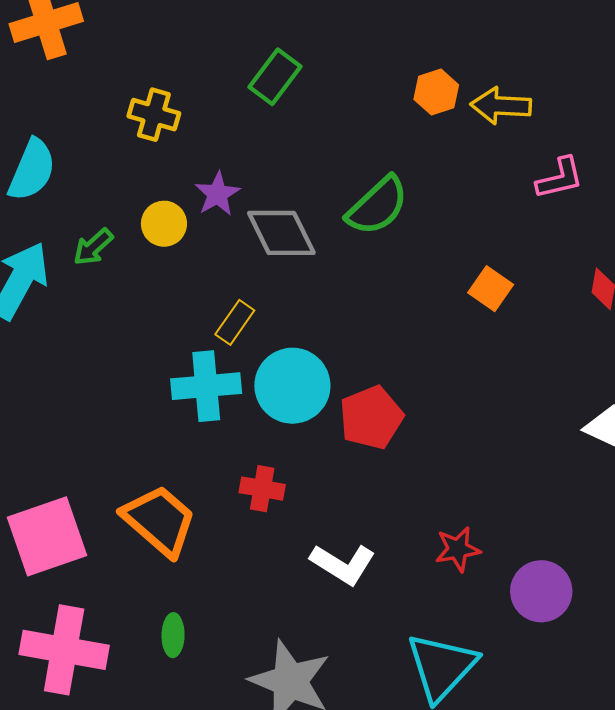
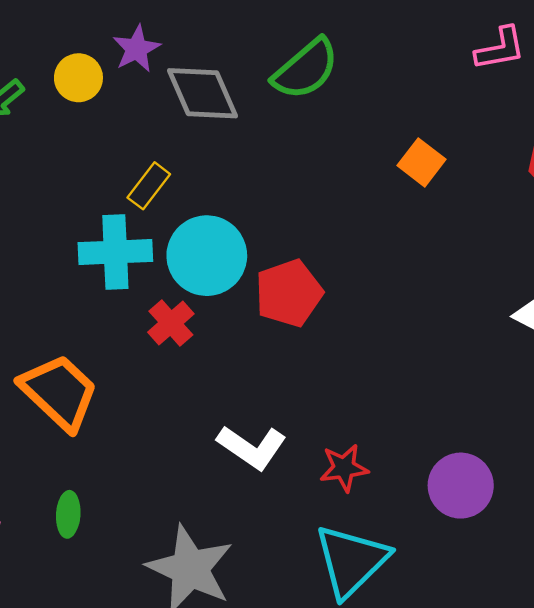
red cross: (262, 489) -> (171, 323), moved, turned 36
red star: (458, 549) -> (344, 468), moved

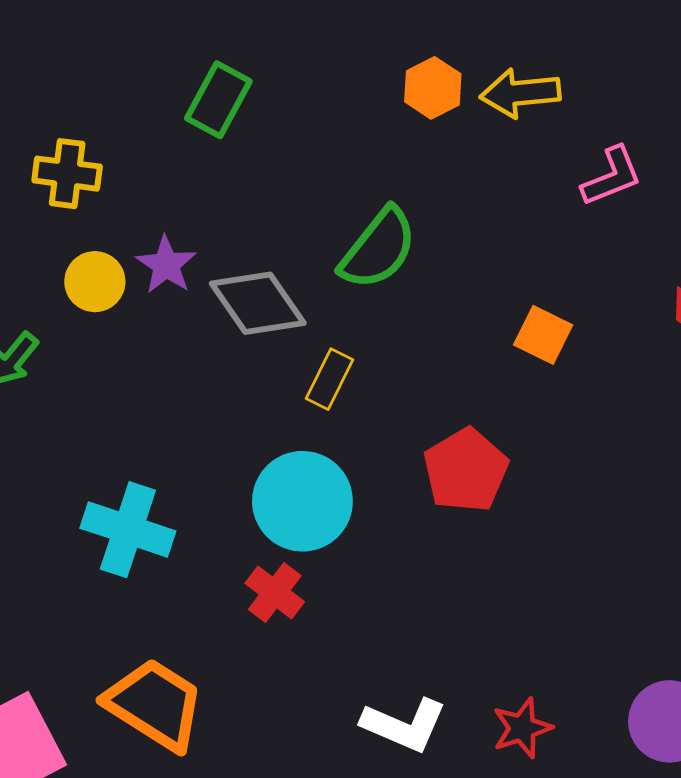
yellow circle: (78, 78) -> (95, 282), moved
yellow rectangle: (149, 186) -> (330, 379), moved
cyan cross: (115, 252) -> (128, 530), moved, turned 32
red pentagon: (289, 293) -> (466, 470), moved

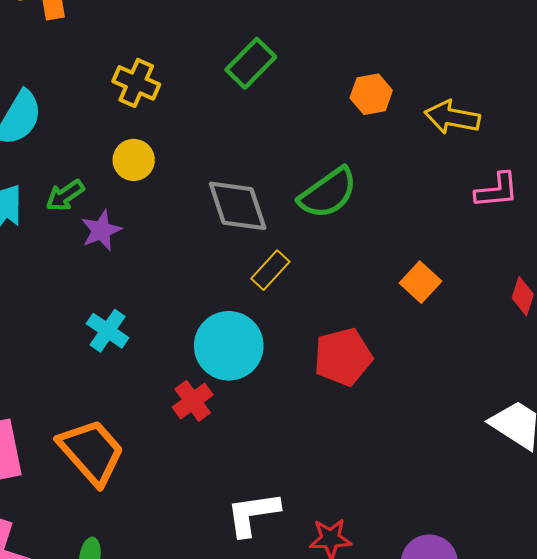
orange hexagon: (433, 88) -> (371, 94), moved
purple star: (166, 265) -> (101, 230), moved
cyan cross: (128, 530) -> (108, 331), size x0.7
white L-shape: (404, 725) -> (253, 514), turned 132

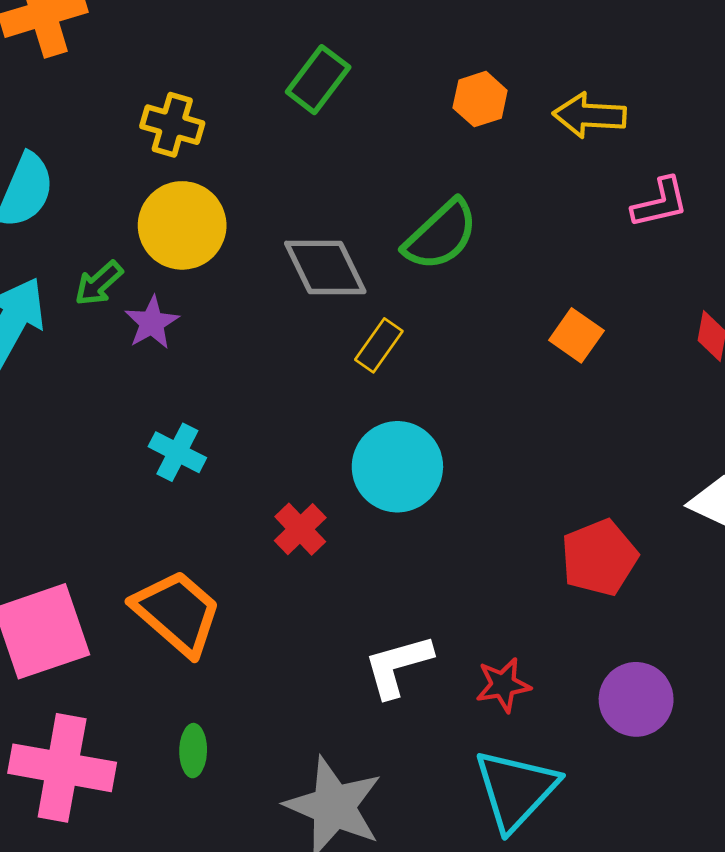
yellow circle: (134, 160) -> (182, 225), size x1.6
cyan circle: (229, 346) -> (397, 467), moved
red pentagon: (343, 357) -> (599, 558), moved

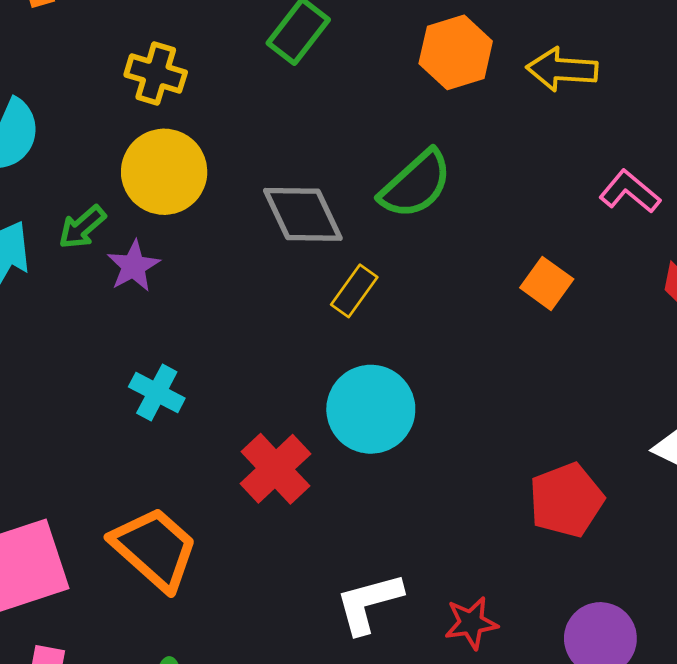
orange hexagon: (480, 99) -> (456, 52), size x1.4
pink L-shape: (660, 203) -> (630, 192), moved, turned -128
red cross: (300, 529) -> (275, 469), size x1.4

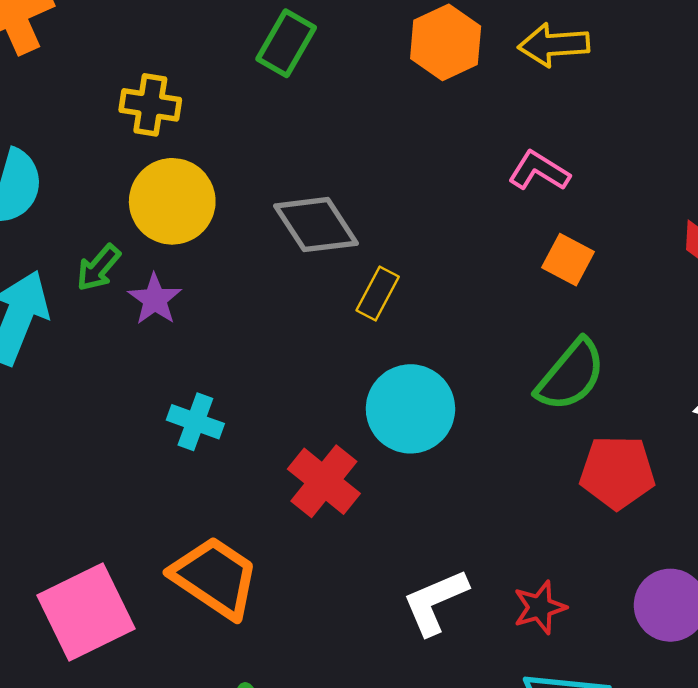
green semicircle: (416, 184) -> (571, 375), moved
pink L-shape: (630, 192) -> (539, 171), moved
red pentagon: (566, 500) -> (617, 472), turned 30

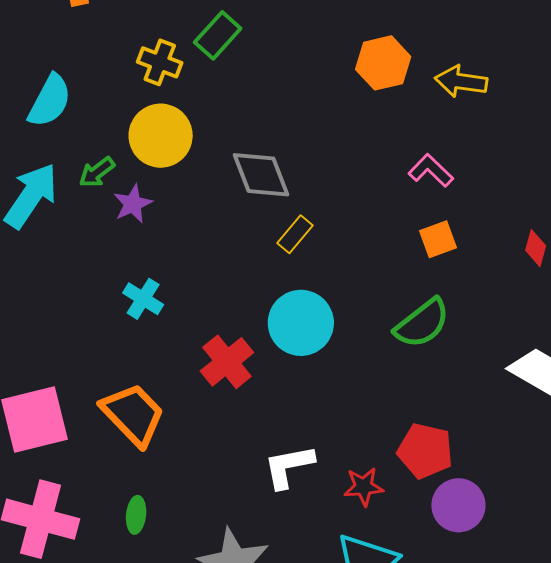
green rectangle: (286, 43) -> (218, 35), moved
orange square: (568, 260) -> (438, 239), turned 30
red pentagon: (617, 472) -> (425, 451), moved

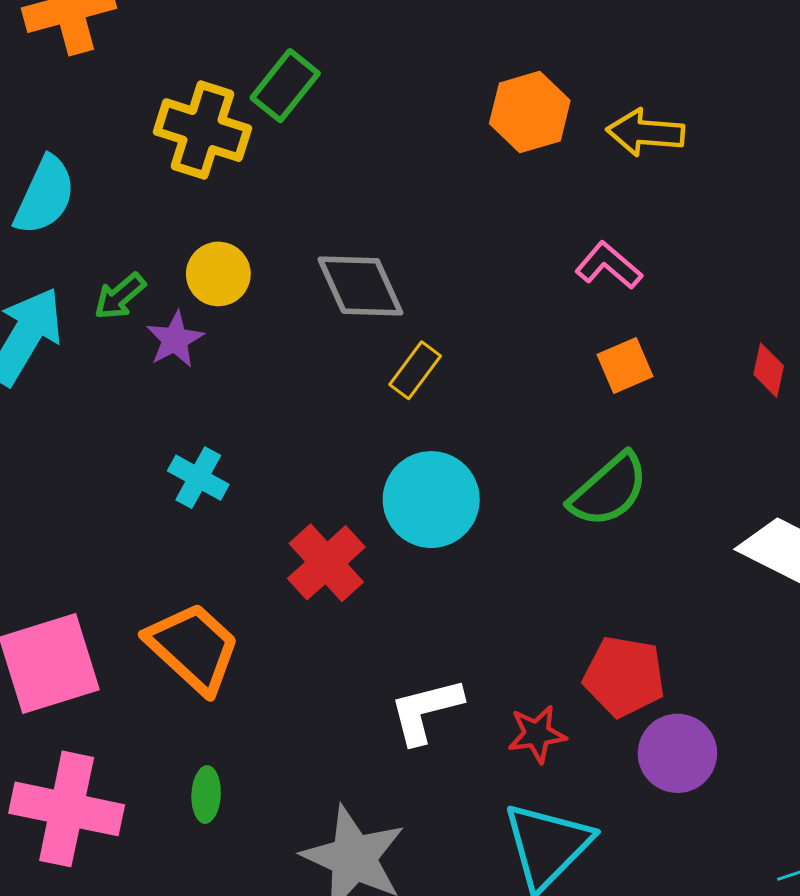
yellow cross: (160, 62) -> (202, 130), size x1.4
yellow circle: (161, 136) -> (218, 274), moved, size x0.7

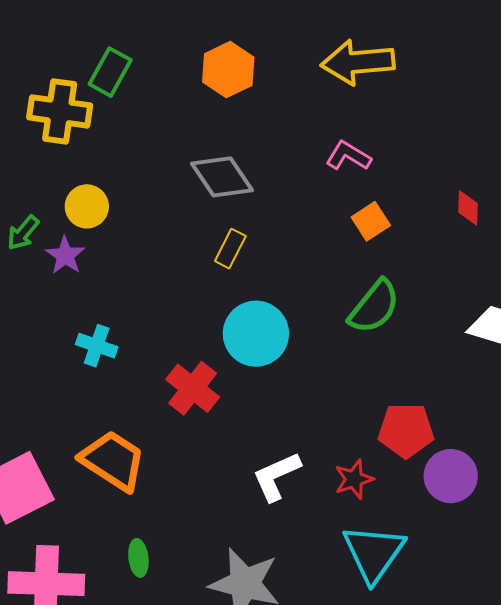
orange hexagon: (530, 112) -> (228, 70), moved
yellow arrow: (645, 133) -> (358, 62), size x1.4
gray diamond: (360, 286) -> (222, 177), moved

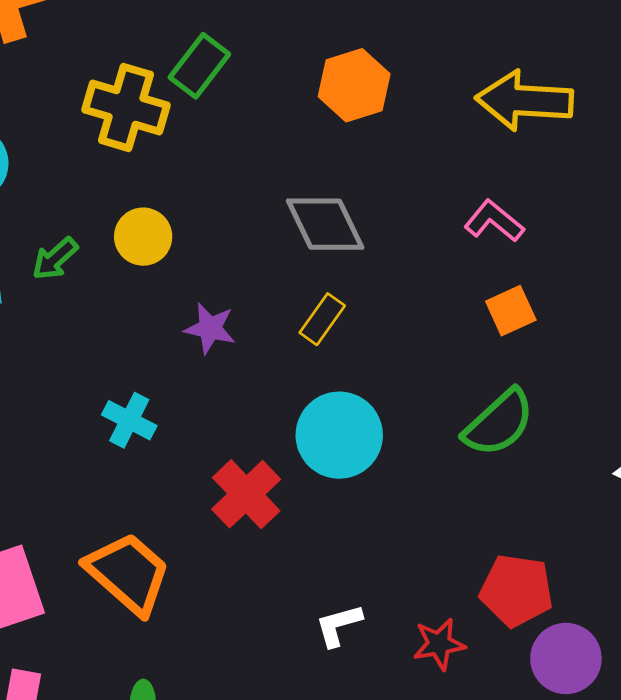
purple star: (65, 255) -> (210, 328), moved, turned -30
white L-shape: (276, 476) -> (339, 625), size x0.7

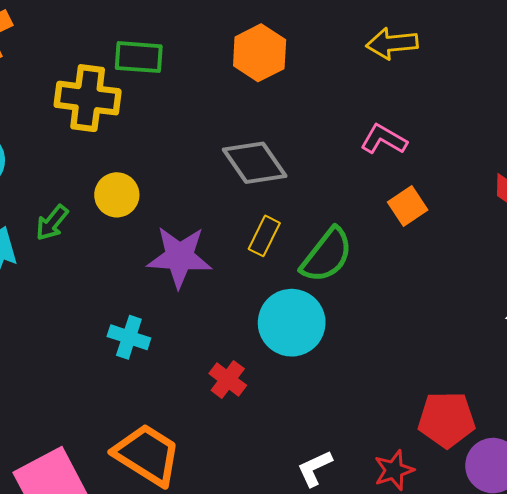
green rectangle: (199, 66) -> (139, 57), turned 66
yellow arrow: (524, 101) -> (392, 43), size x0.7
purple star: (210, 328) -> (179, 257), size x1.6
green semicircle: (499, 423) -> (327, 255), moved
red cross: (246, 494) -> (228, 379), size x0.7

